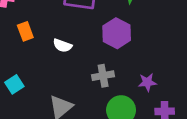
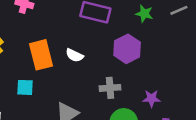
orange rectangle: (25, 31) -> (41, 55), moved, size x1.6
cyan square: (14, 84) -> (25, 87), turned 30

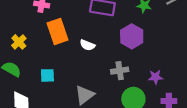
orange rectangle: (41, 55) -> (57, 32), moved

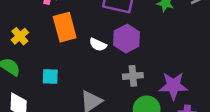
purple hexagon: (132, 36) -> (127, 39), moved
purple star: (155, 77) -> (173, 86), size x1.6

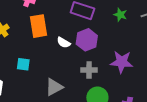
purple star: (173, 86) -> (122, 62), moved

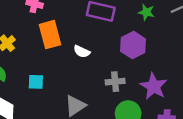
purple hexagon: (87, 40) -> (133, 45), moved
purple star: (122, 62) -> (154, 86), moved, turned 30

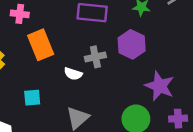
white semicircle: (82, 52) -> (73, 74), moved
gray cross: (115, 82) -> (95, 57), moved

